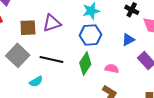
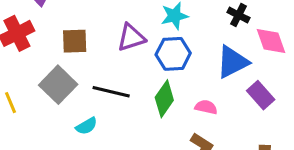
purple triangle: (52, 23) -> (131, 38), moved
blue triangle: (128, 40) -> (232, 62), size x1.6

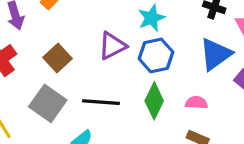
brown square: (75, 41) -> (57, 58), turned -32

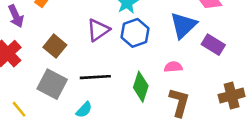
green diamond: (154, 101) -> (141, 87), moved

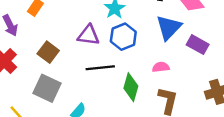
purple triangle: (98, 30) -> (88, 35), turned 45
black line: (95, 77) -> (100, 68), moved

